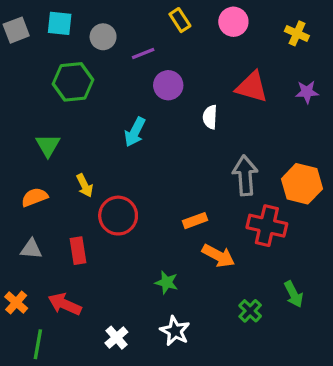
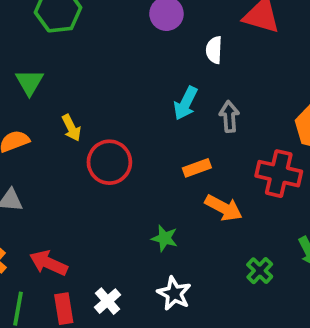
cyan arrow: (135, 132) -> (186, 103), moved
gray arrow: (245, 175) -> (229, 117), moved, size x0.7
red rectangle: (78, 251) -> (64, 309), moved

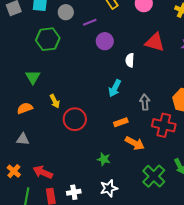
gray arrow: (229, 117) -> (145, 102), moved
green cross: (260, 271) -> (154, 176), size x1.6
white star: (174, 293) -> (109, 188), turned 30
white cross: (108, 301) -> (74, 192), turned 32

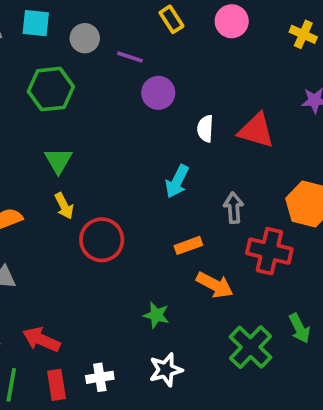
purple line: (90, 22) -> (130, 57), turned 40
red triangle: (155, 42) -> (256, 131), moved
green triangle: (33, 77) -> (58, 161), moved

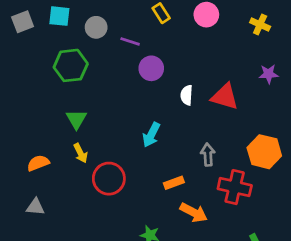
cyan arrow: (177, 181) -> (151, 135), moved

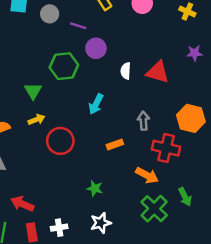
green hexagon: (71, 65) -> (64, 66), moved
yellow arrow: (81, 153) -> (37, 120), turned -84
orange arrow: (194, 212) -> (147, 175), moved

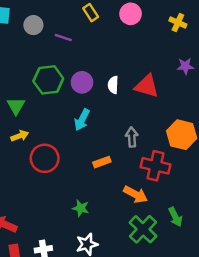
purple circle: (96, 48) -> (82, 82), moved

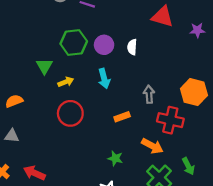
red triangle: (147, 86) -> (162, 17), moved
cyan arrow: (82, 120) -> (104, 79), turned -42
yellow arrow: (20, 136) -> (66, 82), moved
green star: (81, 208) -> (115, 158), moved

